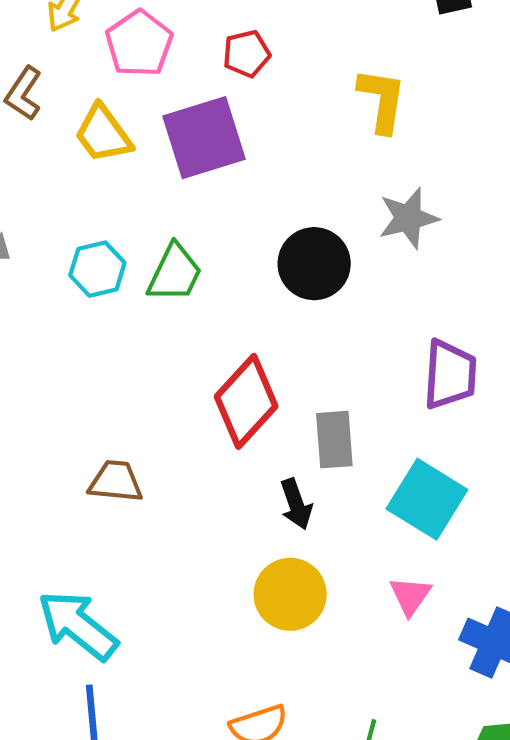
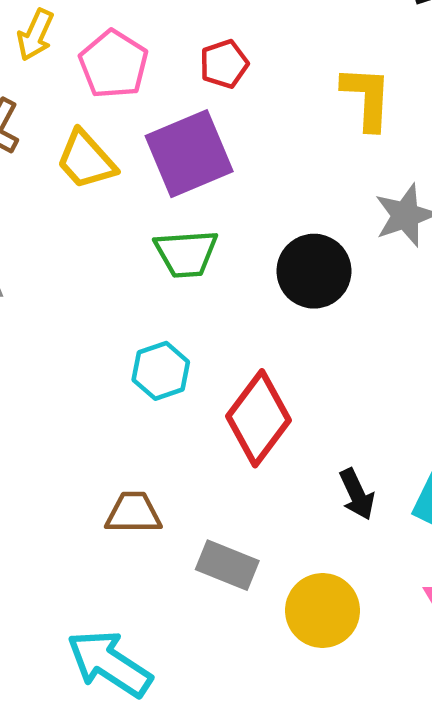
cyan hexagon: (97, 269) -> (161, 371), moved
green trapezoid: (175, 273) -> (186, 253), moved, turned 66
gray rectangle: (334, 440) -> (227, 565), moved, turned -58
black arrow: (296, 504) -> (357, 494), moved

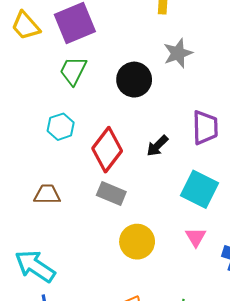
green trapezoid: (186, 253) -> (73, 71), turned 120
black arrow: (357, 494) -> (157, 146), moved, turned 70
gray rectangle: (227, 565) -> (111, 193), moved

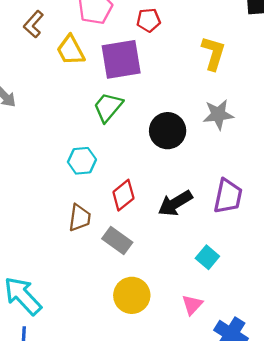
black arrow: (157, 146) -> (175, 203), size x1.4
red diamond: (107, 150) -> (123, 195), size x0.7
cyan square: (199, 189) -> (207, 257), size x0.6
brown trapezoid: (47, 194) -> (80, 218), moved, turned 84

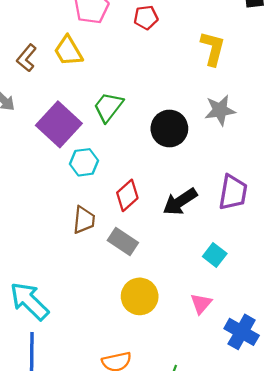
brown L-shape: (33, 24) -> (27, 58), moved
purple square: (121, 59) -> (59, 124), moved, turned -36

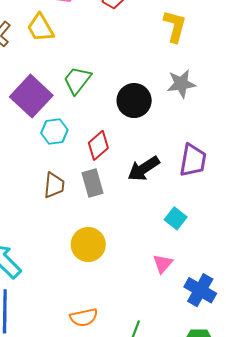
red diamond: (127, 195) -> (98, 145), moved
gray rectangle: (123, 242) -> (92, 183), moved, turned 40
yellow circle: (140, 296) -> (88, 245), moved

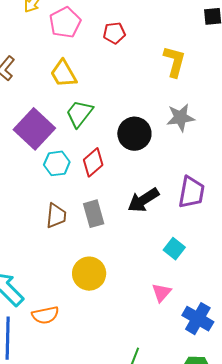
yellow trapezoid: (40, 28) -> (64, 74), moved
red diamond: (98, 145) -> (93, 162), moved
orange semicircle: (84, 317) -> (45, 315), moved

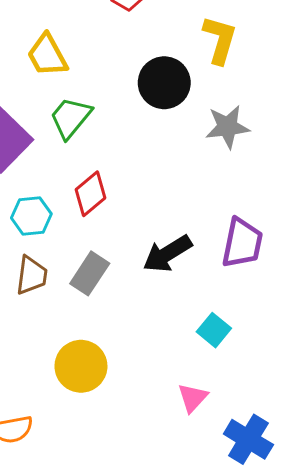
black circle: (134, 134) -> (164, 83), moved
cyan hexagon: (57, 163) -> (31, 216), moved
gray rectangle: (94, 214) -> (90, 273), turned 48

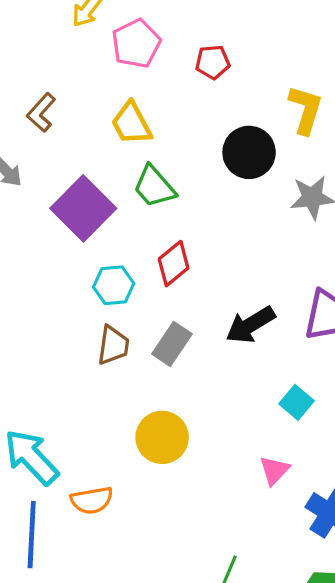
green trapezoid: (71, 118) -> (154, 187), turned -81

